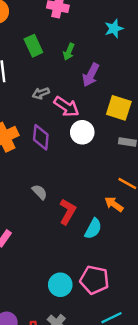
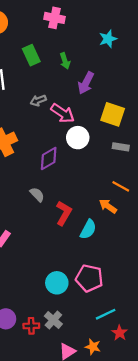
green arrow: (69, 52) -> (65, 61), turned -42
purple diamond: (41, 137) -> (49, 159), moved, turned 55

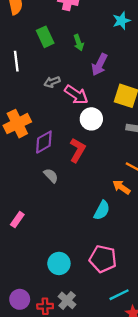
purple diamond: (49, 159) -> (44, 142), moved
red L-shape: (64, 213) -> (77, 150), moved
cyan circle: (57, 283) -> (59, 263), moved

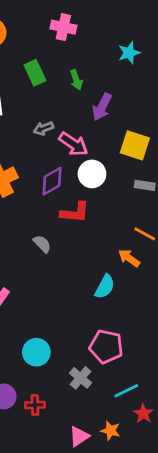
purple diamond: (44, 142) -> (52, 181), moved
red L-shape: (77, 150) -> (75, 212), turned 65
cyan circle: (59, 263) -> (36, 352), moved
gray cross: (67, 300) -> (81, 378), moved

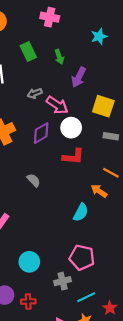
red L-shape: (75, 212) -> (73, 157), moved
gray cross: (81, 378) -> (63, 281), turned 35
cyan line: (126, 391) -> (86, 297), moved

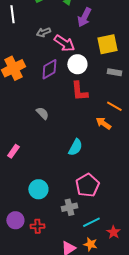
yellow square: (103, 106) -> (107, 44), turned -30
red L-shape: (73, 157) -> (79, 91), turned 80
cyan semicircle: (81, 212) -> (75, 147), moved
pink pentagon: (82, 258) -> (87, 185), turned 30

